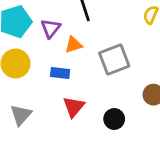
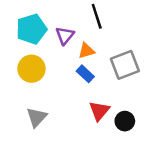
blue rectangle: (60, 73) -> (85, 74), moved, turned 36
red triangle: (74, 107) -> (99, 111), moved

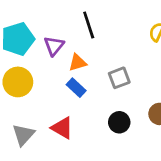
gray square: (125, 65) -> (119, 78), size x0.7
red triangle: (99, 111) -> (62, 128), moved, turned -40
black circle: (125, 121) -> (119, 122), moved

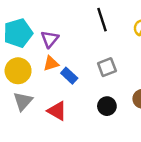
black line: (89, 25) -> (102, 20), moved
orange triangle: (78, 63) -> (51, 63), moved
gray triangle: (23, 135) -> (23, 101), moved

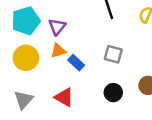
gray square: (107, 67) -> (113, 54), turned 36
gray triangle: (23, 101) -> (24, 100), moved

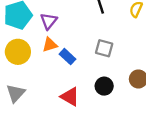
red triangle: (64, 97) -> (70, 97), moved

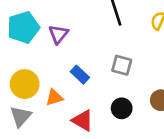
orange triangle: (50, 45) -> (54, 98), moved
yellow circle: (18, 52) -> (25, 84), moved

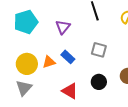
purple triangle: (58, 34) -> (63, 27), moved
orange triangle: (54, 98) -> (49, 62), moved

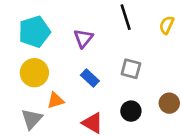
orange triangle: (49, 62) -> (56, 100), moved
yellow circle: (27, 64) -> (34, 73), moved

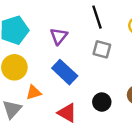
gray square: (131, 69) -> (102, 49), moved
blue rectangle: (90, 78) -> (65, 72), size x1.5

